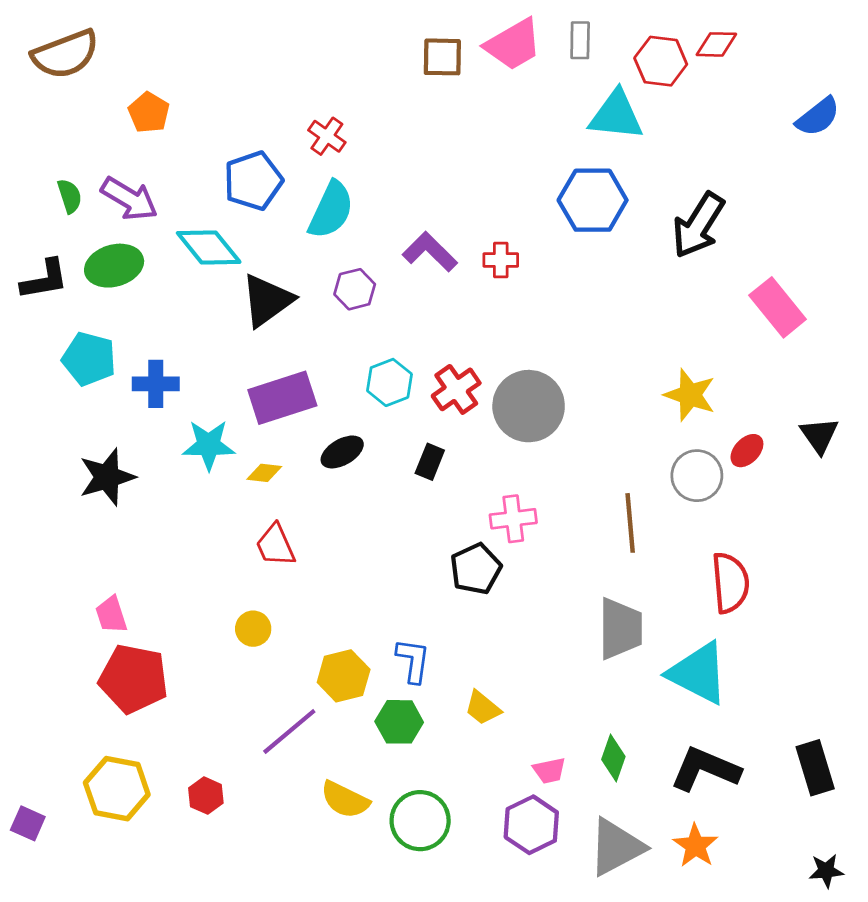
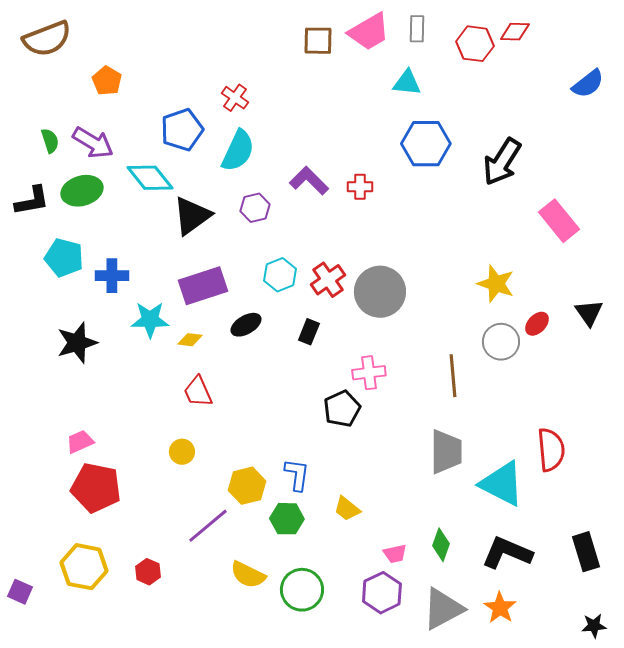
cyan triangle: (616, 115) -> (407, 83), moved, size x0.7
red semicircle: (730, 583) -> (551, 450), moved
pink trapezoid: (111, 615) -> (80, 442), turned 84

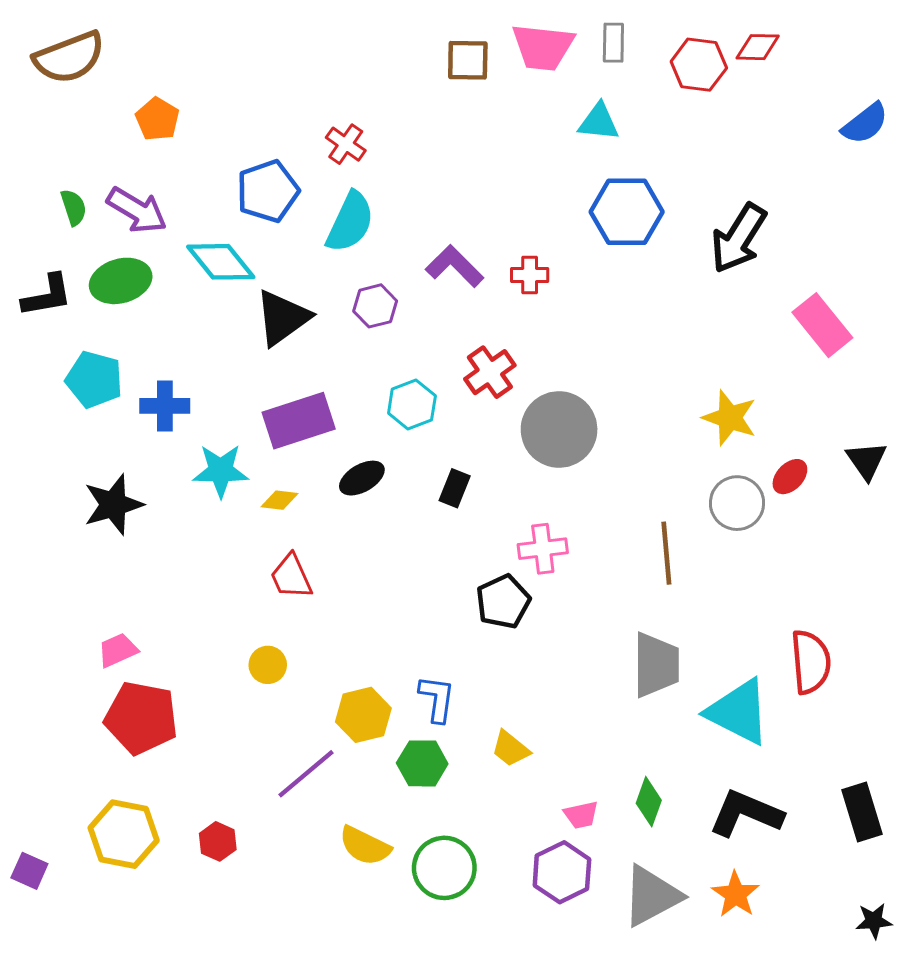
pink trapezoid: (369, 32) -> (543, 47), turned 36
red cross: (328, 280) -> (490, 372), moved

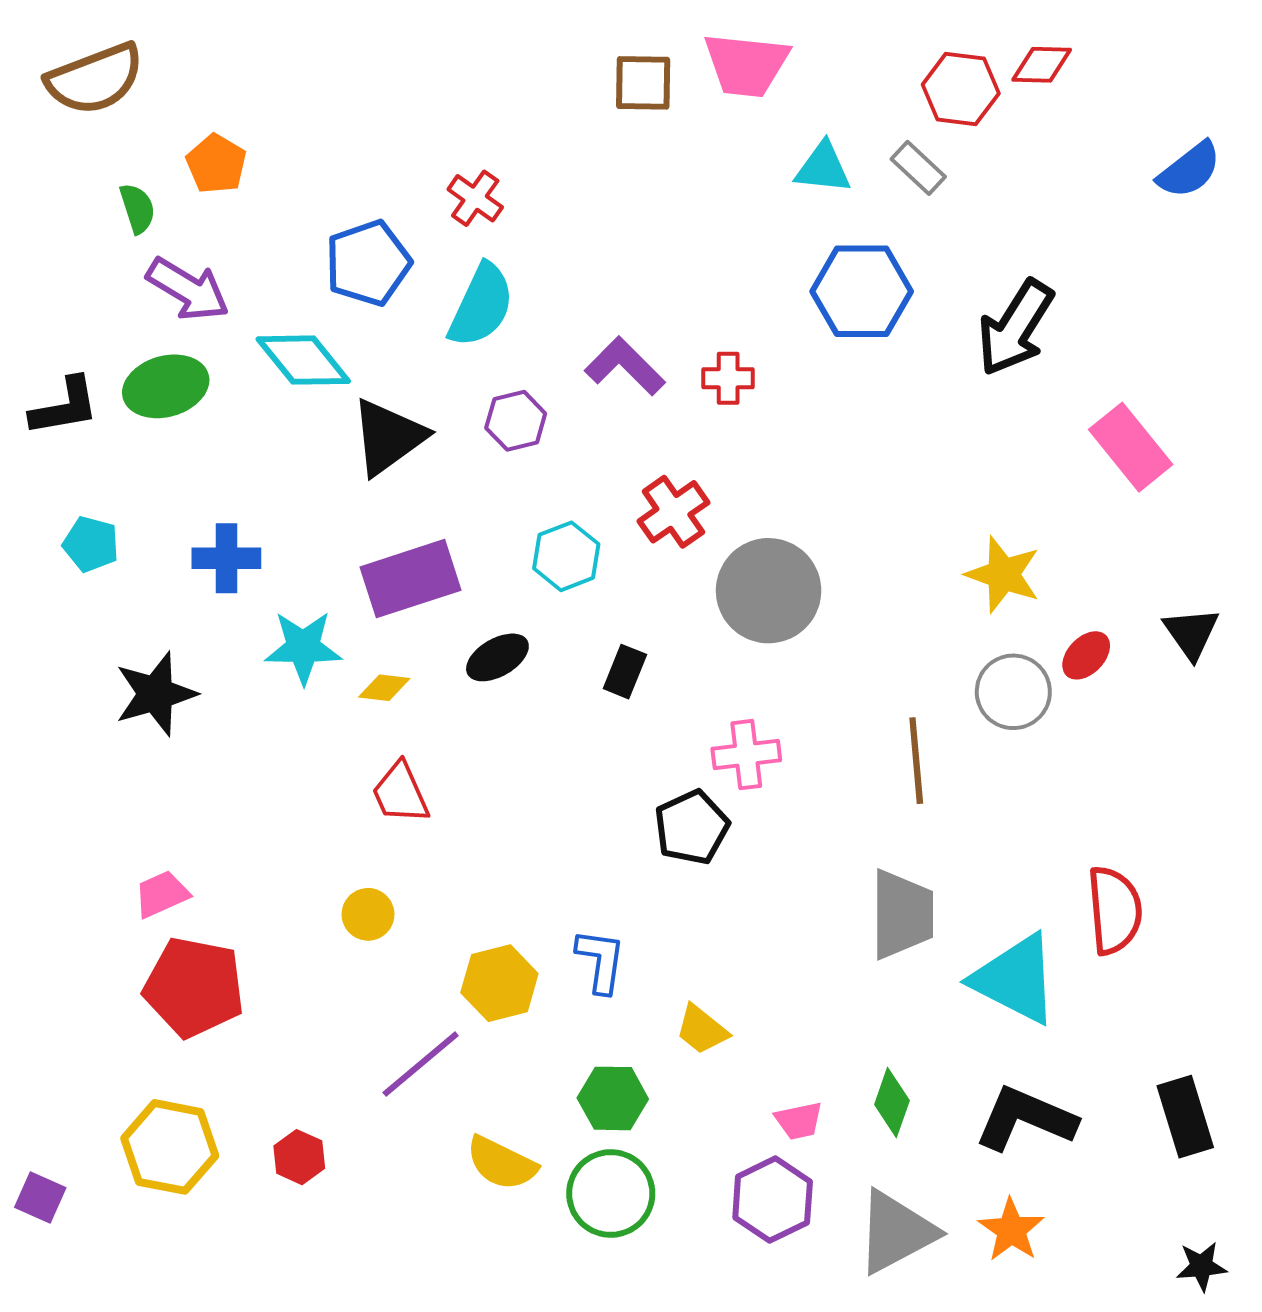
gray rectangle: (613, 43) -> (918, 168), moved, turned -48
green semicircle: (74, 207) -> (137, 208), moved
cyan pentagon: (94, 379) -> (91, 544), moved, size x0.7
green hexagon: (422, 763) -> (613, 1098), moved

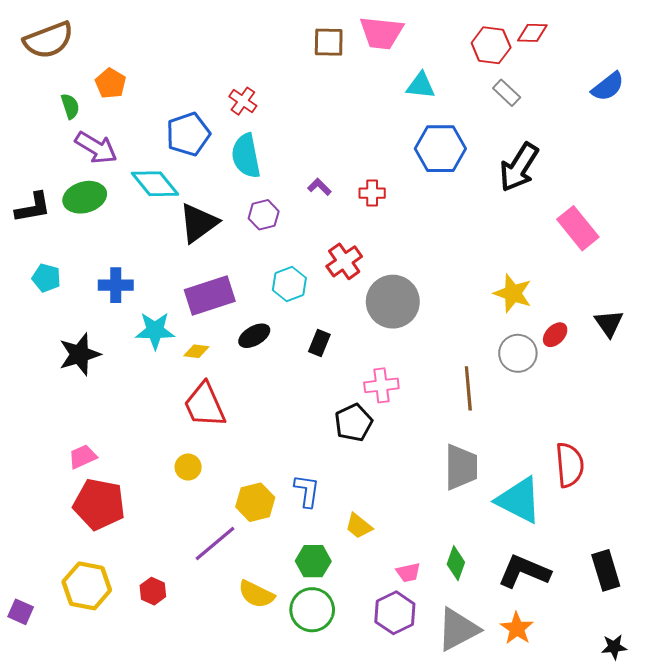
gray rectangle: (918, 168) -> (507, 93), moved
cyan semicircle: (481, 305) -> (246, 156), turned 144
purple L-shape: (625, 366) -> (319, 187), size x0.6
red trapezoid: (400, 793) -> (205, 405), size x1.4

